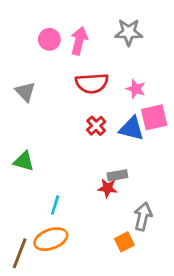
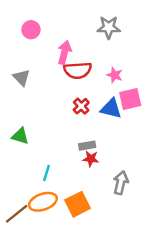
pink circle: (49, 39) -> (31, 30), moved
pink arrow: (79, 41) -> (64, 52), moved
gray rectangle: (117, 175) -> (87, 146), moved
orange square: (124, 242) -> (78, 204), moved, size x1.5
brown line: (20, 253) -> (17, 214), turned 30

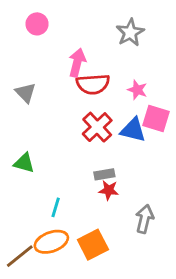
gray star: (109, 27) -> (130, 33), turned -30
pink circle: (31, 30) -> (37, 24), moved
pink square: (130, 99) -> (156, 119), turned 30
red cross: (81, 106) -> (97, 127), size x1.5

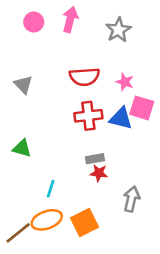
pink arrow: (77, 63) -> (70, 19), moved
red cross: (97, 127) -> (88, 116), turned 36

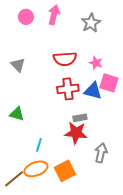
gray rectangle: (95, 159) -> (80, 118), moved
red star: (99, 173) -> (76, 133), size x1.6

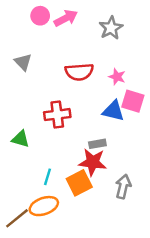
pink arrow: (54, 15) -> (66, 18), turned 48
pink circle: (26, 17) -> (40, 16), moved
gray triangle: (18, 65) -> (23, 62), moved
red cross: (68, 89) -> (57, 115), moved
orange square: (65, 171) -> (79, 183), moved

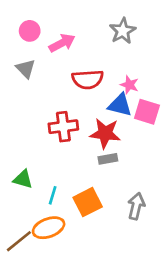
pink circle: (40, 16) -> (30, 31), moved
pink arrow: (66, 18) -> (62, 43), moved
blue triangle: (113, 111) -> (120, 105), moved
green triangle: (21, 139) -> (23, 179), moved
red star: (93, 162) -> (105, 133), moved

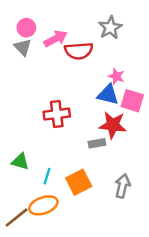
gray triangle: (26, 69) -> (23, 47), moved
red semicircle: (88, 79) -> (79, 51), moved
red star: (105, 133) -> (113, 125), moved

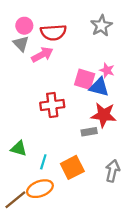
pink arrow: (56, 39) -> (42, 55), moved
red semicircle: (79, 51) -> (53, 32), moved
pink square: (132, 101) -> (85, 79), moved

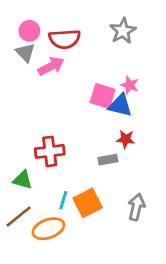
red cross: (52, 105) -> (50, 151), moved
red star: (104, 115) -> (126, 139), size x0.6
cyan line: (43, 162) -> (63, 200), moved
brown line: (15, 200) -> (19, 216), moved

